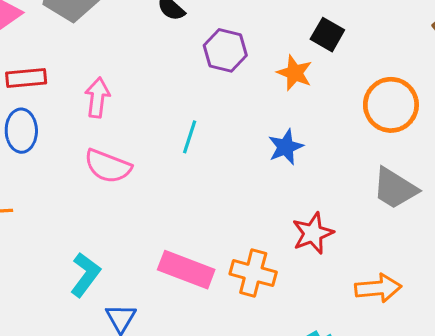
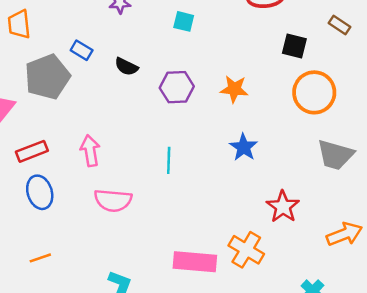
black square: (327, 35) -> (294, 46), moved
orange cross: (253, 273) -> (246, 250), turned 32

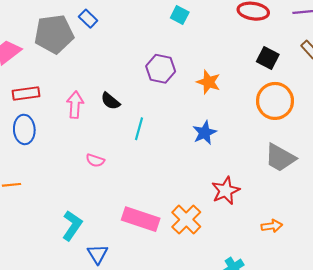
black semicircle: (126, 67) -> (110, 101), moved
pink semicircle: (113, 200) -> (95, 160), moved, size x0.6
orange arrow: (344, 234) -> (272, 226), size x0.7

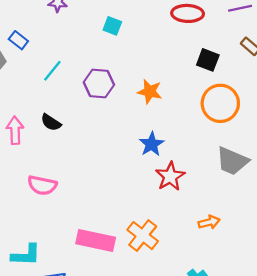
cyan line: (139, 129) -> (52, 71), moved, turned 30
pink semicircle: (95, 160) -> (42, 185), size x1.5
red star: (226, 191) -> (170, 176), moved
cyan L-shape: (72, 226) -> (26, 255), turned 64
orange arrow: (272, 226) -> (209, 222), moved

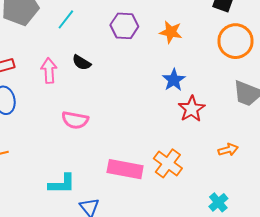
cyan line: (52, 71) -> (66, 19), moved

